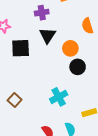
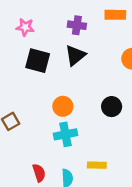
orange circle: (70, 48) -> (63, 106), moved
black circle: (78, 67) -> (112, 107), moved

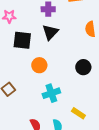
orange circle: (63, 106) -> (39, 65), moved
yellow rectangle: (97, 165) -> (78, 113), turned 40

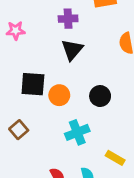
black square: (22, 40) -> (33, 84), moved
black circle: (83, 67) -> (100, 96), moved

